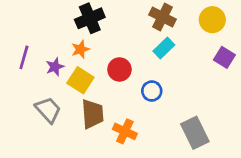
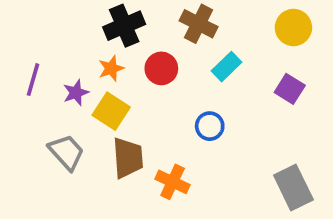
brown cross: (163, 17) -> (199, 24), moved
purple square: (224, 57) -> (290, 89), moved
red circle: (119, 69) -> (161, 68), moved
gray rectangle: (195, 133) -> (293, 187), moved

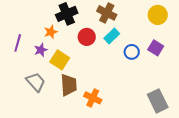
cyan rectangle: (226, 67) -> (112, 36), moved
orange star: (111, 68) -> (51, 32), moved
blue circle: (210, 126) -> (132, 52), moved

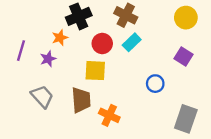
blue circle: (132, 52) -> (155, 84), moved
yellow square: (60, 60) -> (95, 71), moved, turned -30
gray rectangle: (158, 101) -> (186, 119), turned 45

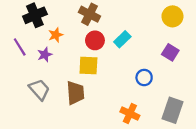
brown cross: (126, 15) -> (90, 14), moved
black cross: (79, 16) -> (35, 15), moved
purple line: (21, 51) -> (20, 47), turned -48
orange cross: (109, 115) -> (130, 114), moved

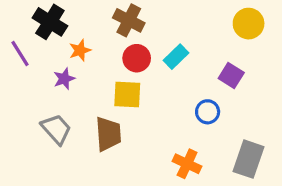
black cross: (35, 15) -> (50, 22), turned -35
purple line: (20, 47) -> (20, 53), moved
purple square: (170, 52) -> (231, 76), moved

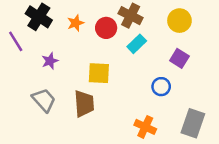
brown cross: (129, 20) -> (131, 16), moved
yellow circle: (249, 24) -> (179, 21), moved
orange star: (80, 50) -> (76, 23), moved
red circle: (137, 58) -> (106, 28), moved

